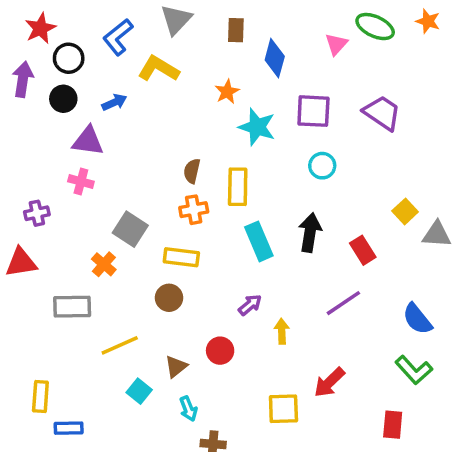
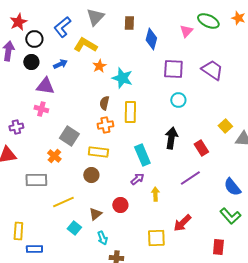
orange star: (227, 92) -> (99, 66), moved
cyan star: (257, 127) -> (122, 78), moved
cyan rectangle: (259, 241) -> (142, 155), moved

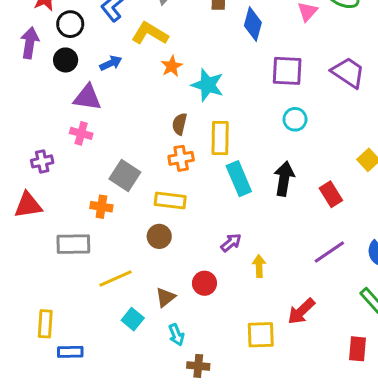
cyan rectangle: (142, 155) -> (239, 179), moved
orange cross: (54, 156) -> (101, 207), turned -32
purple line: (190, 178) -> (329, 252), moved

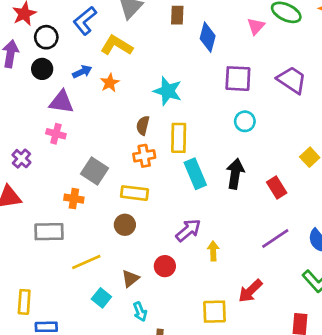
orange star: (172, 66) -> (110, 83), moved
purple cross: (42, 161) -> (21, 159), turned -36
purple arrow: (231, 243) -> (188, 230), size x1.4

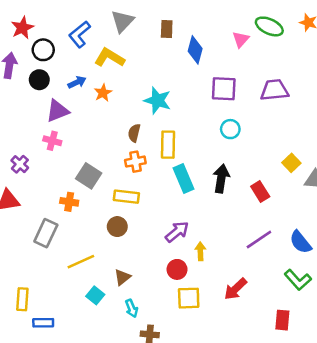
purple trapezoid: (292, 80) -> (274, 90), turned -40
purple triangle: (61, 102) -> (57, 111), turned -30
gray rectangle: (49, 232) -> (46, 233), turned -64
red circle: (165, 266) -> (177, 269), moved
yellow square: (215, 312) -> (189, 298), moved

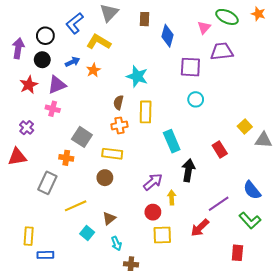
red star: (22, 28) -> (29, 85), moved
purple trapezoid: (274, 90) -> (222, 51), moved
cyan rectangle: (184, 178) -> (172, 141), moved
black arrow: (221, 178) -> (188, 170), moved
purple line: (259, 240) -> (219, 204), moved

